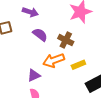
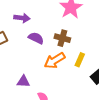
yellow rectangle: (78, 65) -> (80, 60), turned -32
purple triangle: (34, 75) -> (23, 81), moved, turned 40

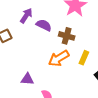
purple arrow: (22, 18) -> (26, 16), turned -63
purple semicircle: (36, 38) -> (44, 25), moved

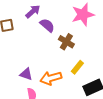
orange arrow: (59, 58) -> (51, 78), moved
purple triangle: (27, 79) -> (26, 74), moved

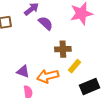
brown cross: (66, 42) -> (63, 49), moved, turned -35

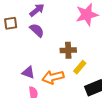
purple semicircle: (46, 23) -> (37, 30), moved

